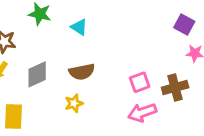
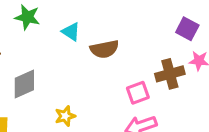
brown semicircle: (82, 72) -> (104, 49), moved
brown cross: (175, 88) -> (170, 74), moved

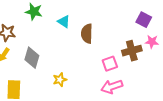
brown semicircle: (104, 49) -> (87, 34), turned 102
gray diamond: (24, 84) -> (32, 58), turned -50

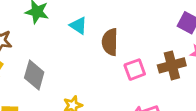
pink square: (110, 64) -> (135, 70), moved

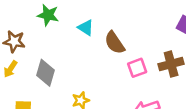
brown semicircle: (110, 42) -> (115, 43), turned -35

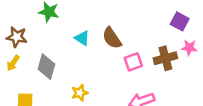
cyan triangle: (86, 28) -> (82, 38), moved

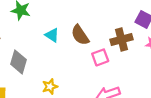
brown cross: (165, 58) -> (121, 40), moved

